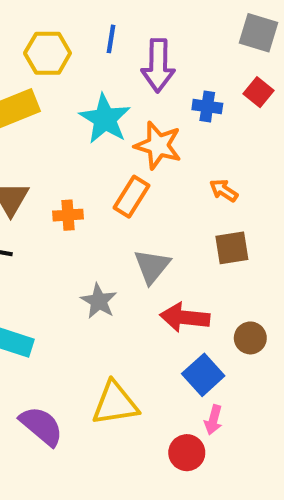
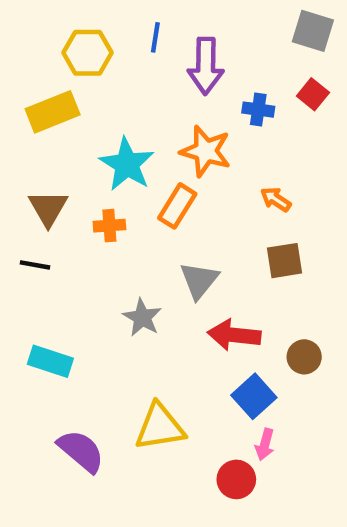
cyan star: (105, 119) -> (127, 164), moved

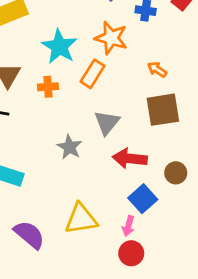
brown square: (284, 261) -> (163, 110), size x1.4
pink arrow: (265, 444) -> (128, 226), moved

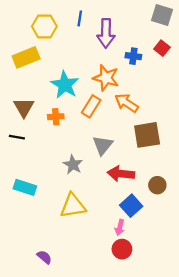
orange arrow: (157, 69) -> (127, 103), moved, size x1.5
yellow triangle: (81, 219) -> (73, 206), moved
purple semicircle: (29, 235) -> (44, 257), moved, size x0.6

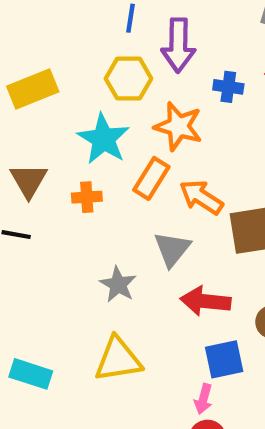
yellow hexagon: (44, 26) -> (128, 79), moved
orange arrow: (127, 103) -> (201, 197), moved
cyan rectangle: (25, 187) -> (31, 374), moved
blue square: (131, 206) -> (224, 359), turned 30

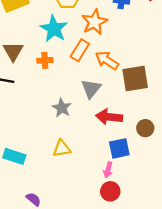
orange star: (178, 126) -> (94, 22), turned 30
yellow triangle: (118, 359) -> (62, 148), size x0.7

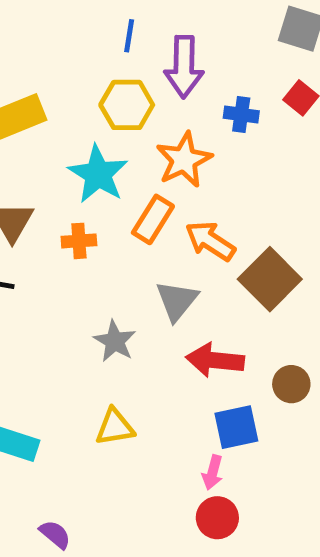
brown square: (135, 78) -> (270, 279), turned -36

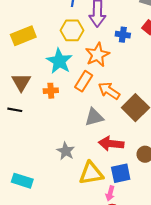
gray triangle: (177, 301) -> (94, 117), turned 36
gray star: (115, 341) -> (66, 151), moved
yellow triangle: (115, 427) -> (91, 173), moved, size x1.4

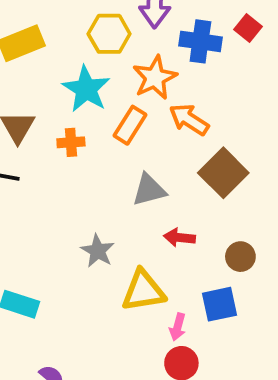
blue cross: (123, 35) -> (200, 41), size x1.5
orange arrow: (109, 91) -> (189, 119), moved
red arrow: (111, 144) -> (179, 238), size x0.7
blue square: (121, 173) -> (219, 304), moved

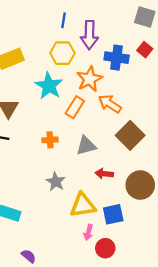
orange cross: (71, 142) -> (50, 140), moved
brown circle: (240, 257) -> (140, 185), size x1.6
blue square: (219, 304) -> (113, 214), moved
pink arrow: (178, 327) -> (88, 232), moved

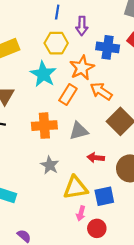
purple arrow: (89, 35) -> (82, 26), size x0.7
orange cross: (50, 140) -> (44, 126), size x1.6

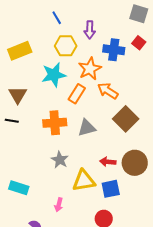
blue line: (57, 12) -> (57, 18), moved, turned -40
cyan star: (43, 74) -> (54, 75), turned 30
red arrow: (96, 158) -> (108, 162), moved
pink arrow: (81, 213) -> (59, 205), moved

